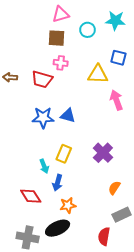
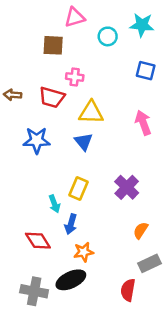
brown square: (56, 38) -> (53, 45), moved
yellow triangle: (98, 74) -> (91, 112), moved
blue triangle: (68, 116) -> (84, 142), turned 35
blue star: (43, 118) -> (37, 140), moved

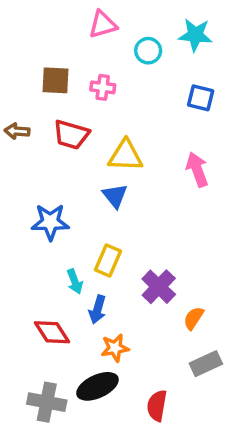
brown square: (53, 45) -> (56, 80), moved
pink cross: (75, 77) -> (103, 87), moved
blue star: (37, 140) -> (50, 222), moved
purple cross: (127, 187) -> (159, 287), moved
red semicircle: (128, 290) -> (157, 406), moved

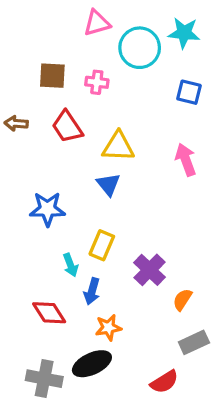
cyan circle: (148, 51) -> (140, 48), size x1.6
red trapezoid: (71, 135) -> (67, 127), turned 40
red semicircle: (157, 406) -> (164, 382), moved, turned -132

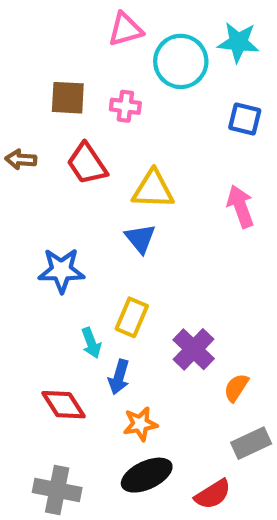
black ellipse: (92, 364) -> (147, 475), moved

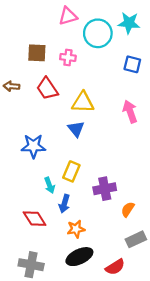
purple cross: (194, 349) -> (105, 189), turned 35

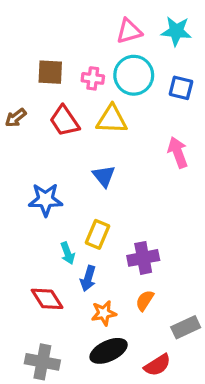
pink triangle: (68, 16) -> (129, 31), moved
cyan circle: (98, 33) -> (134, 75), moved
brown arrow: (12, 86) -> (16, 118), turned -42
yellow triangle: (83, 102) -> (112, 119), moved
orange semicircle: (128, 209) -> (145, 300), moved

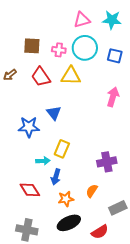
pink arrow: (178, 152) -> (113, 97), turned 36
blue triangle: (104, 176) -> (54, 113), moved
cyan arrow: (68, 253) -> (43, 161), turned -72
purple cross: (143, 258) -> (107, 162), moved

